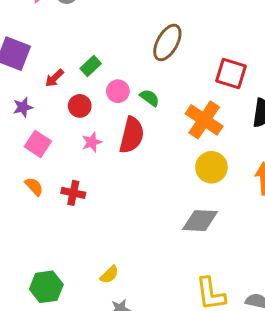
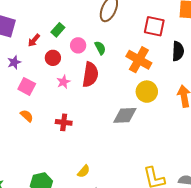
green semicircle: (150, 98) -> (100, 48), turned 32
red cross: (73, 193) -> (64, 122), moved
gray diamond: (200, 221) -> (125, 115), moved

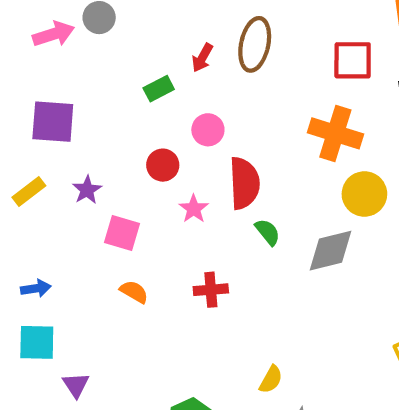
green rectangle: (58, 30) -> (159, 89), moved, turned 32
red arrow: (34, 40) -> (202, 58), moved
green semicircle: (100, 48) -> (268, 232), moved

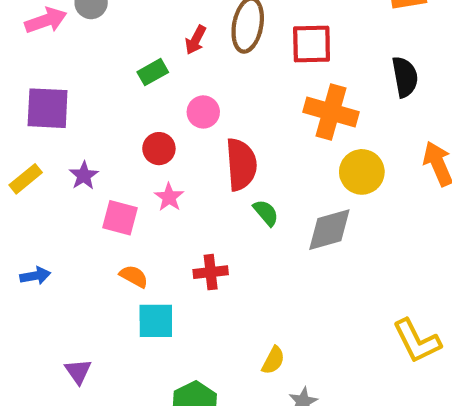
red square: (353, 60) -> (312, 44), moved
pink star: (194, 209) -> (169, 197), moved
cyan square: (37, 342) -> (156, 321), moved

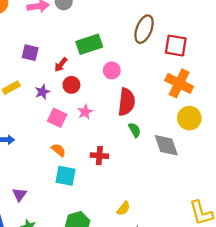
red arrow: (196, 40) -> (61, 65), moved
green rectangle: (153, 72) -> (89, 44), size x1.6
purple square: (48, 108) -> (30, 53), size x0.7
red circle: (159, 149) -> (71, 85), moved
gray diamond: (329, 230) -> (166, 145), turned 76

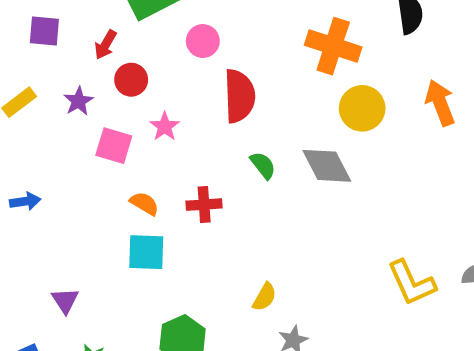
green semicircle: (135, 130) -> (263, 165), moved
orange semicircle: (58, 150) -> (144, 203), moved

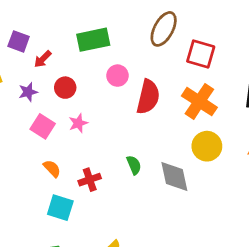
red arrow: (106, 45) -> (43, 59), moved
red semicircle: (239, 96) -> (148, 97), moved
red cross: (204, 205) -> (90, 180), turned -30
cyan square: (146, 252) -> (60, 208), moved

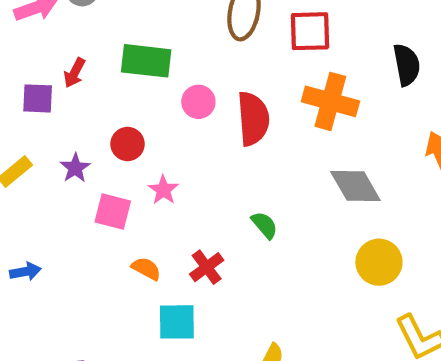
green rectangle: (93, 40) -> (146, 61), turned 36
red arrow: (43, 59) -> (74, 73), moved
yellow circle: (207, 146) -> (379, 262), moved
gray diamond: (174, 177) -> (355, 186), moved

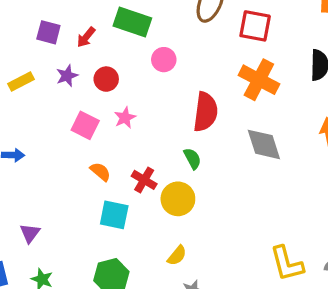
red arrow: (74, 73) -> (86, 37), moved
red semicircle: (253, 119) -> (206, 112), moved
purple star: (75, 168) -> (67, 76), moved
yellow circle: (379, 262) -> (178, 199), moved
red cross: (207, 267) -> (144, 180), turned -35

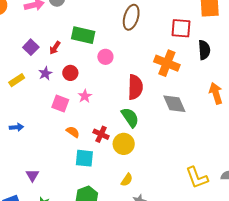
red square: (255, 26) -> (181, 28), moved
purple square: (48, 32) -> (31, 47), turned 35
green semicircle: (192, 159) -> (130, 117), size x1.5

